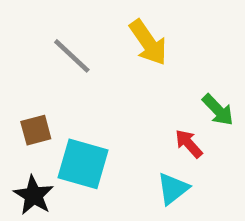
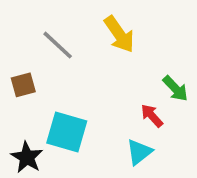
brown square: (36, 130) -> (23, 85), moved

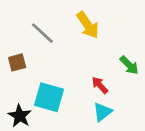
red arrow: (152, 116) -> (100, 85), moved

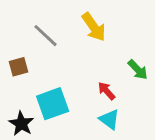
cyan square: (49, 97) -> (53, 104), turned -36
cyan triangle: (102, 112) -> (109, 119), turned -45

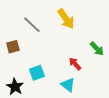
cyan square: (53, 104) -> (37, 73), size x0.7
cyan triangle: (109, 119) -> (68, 85), moved

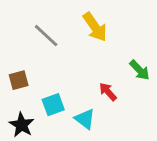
brown square: (13, 47) -> (19, 80), moved
cyan triangle: (68, 85) -> (85, 119), moved

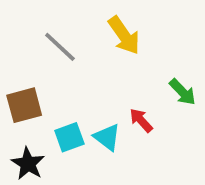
brown square: (19, 80) -> (24, 105), size x1.4
cyan triangle: (85, 119) -> (107, 137), moved

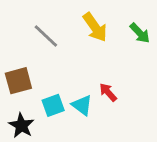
green arrow: (182, 92) -> (140, 33), moved

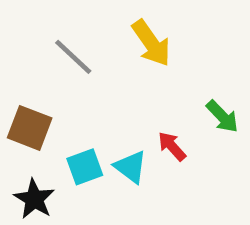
green arrow: (140, 33) -> (222, 116), moved
brown square: (18, 81) -> (30, 128), turned 36

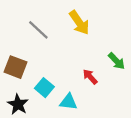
cyan square: (85, 167) -> (44, 88), turned -30
cyan triangle: (131, 167) -> (68, 102), moved, turned -30

